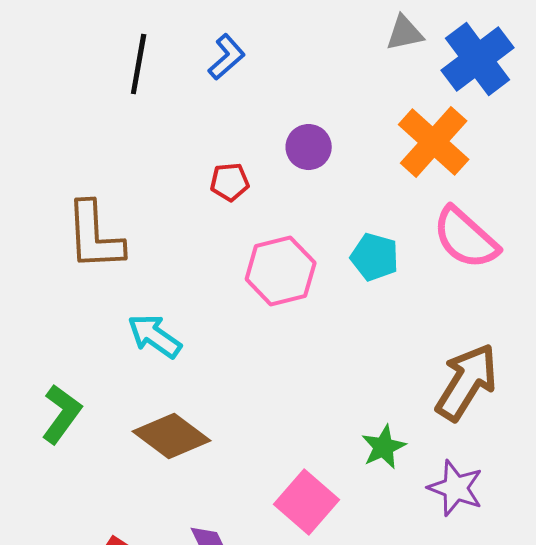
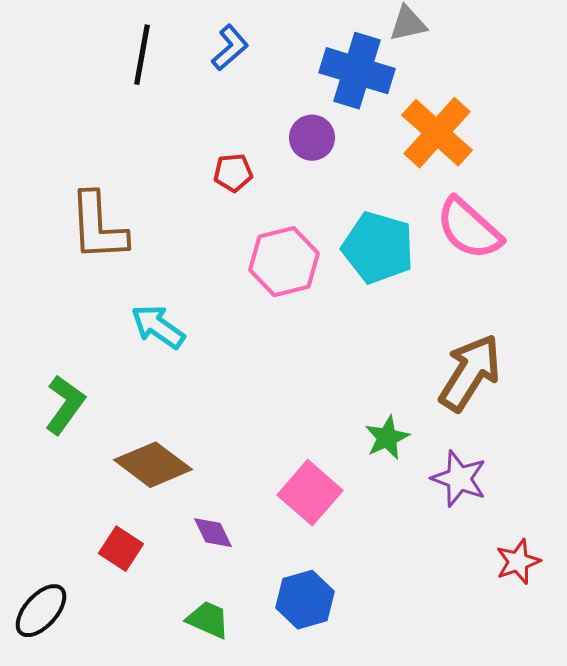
blue cross: (478, 59) -> (357, 71), moved, turned -36
cyan pentagon: (375, 257) -> (378, 248), size x1.5
brown diamond: (172, 436) -> (153, 465), moved

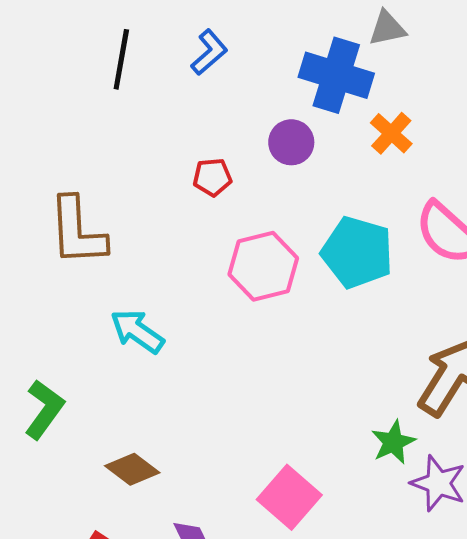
orange cross: (437, 133) -> (391, 133), moved, size x0.6
green star: (387, 438) -> (393, 442), moved
brown diamond: (153, 465) -> (132, 469), size x0.7

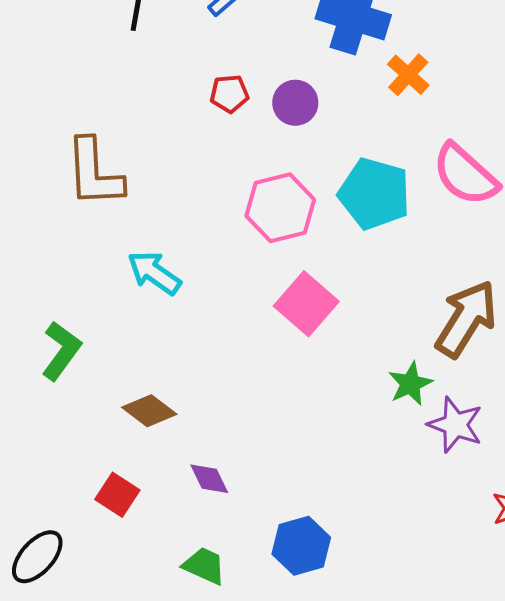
purple circle: (291, 142) -> (295, 103), moved
red pentagon: (212, 177) -> (229, 94), moved
pink square: (289, 497) -> (306, 304), moved

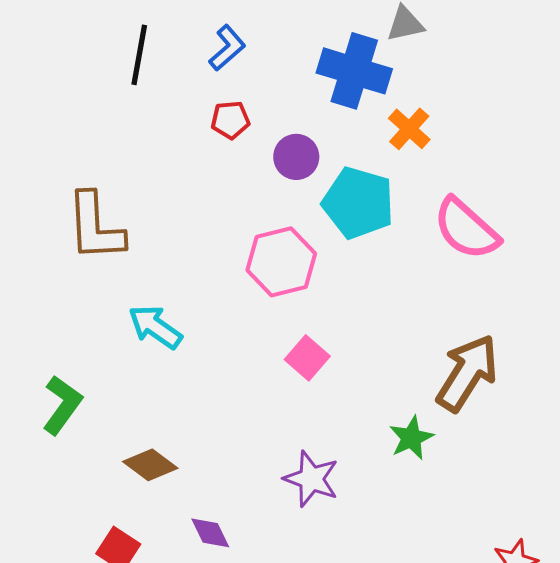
red pentagon: (229, 94) -> (230, 120), moved
cyan pentagon: (374, 194) -> (358, 203), moved
pink square: (306, 304) -> (307, 358), size x0.7
purple star: (455, 425) -> (311, 479), moved

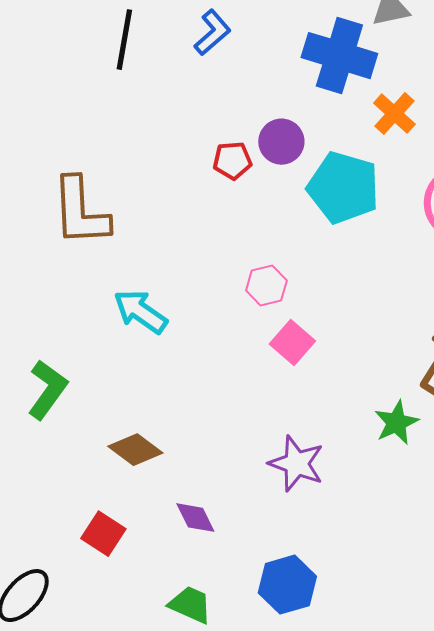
red pentagon: (230, 120) -> (232, 161), moved
pink hexagon: (281, 262) -> (266, 286), moved, size x0.6

